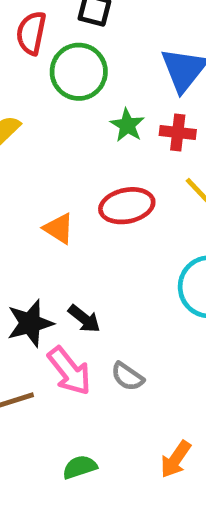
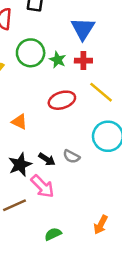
green circle: (79, 72) -> (31, 53), moved
orange triangle: (59, 228) -> (19, 122), moved
gray semicircle: (127, 377) -> (71, 156), moved

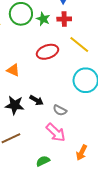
gray semicircle: (71, 156) -> (60, 110), moved
black star: (20, 165) -> (15, 105), turned 30
pink arrow: (42, 186) -> (56, 132), moved

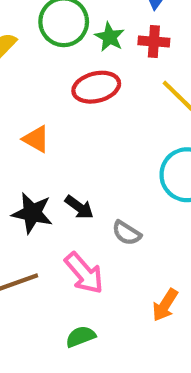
red ellipse: (48, 52) -> (96, 87), moved
pink arrow: (56, 132) -> (84, 273), moved
orange arrow: (82, 152) -> (165, 305), moved

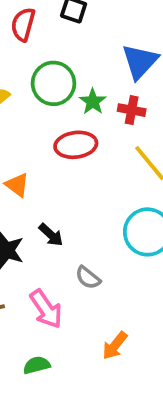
black arrow: (79, 207) -> (51, 235), moved

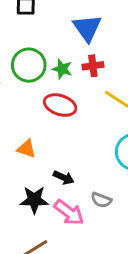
red ellipse: (76, 145) -> (60, 105), turned 44
pink arrow: (46, 309) -> (69, 212), moved

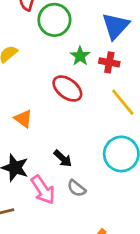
green circle: (29, 65) -> (54, 20), moved
black arrow: (64, 177) -> (63, 158), moved

